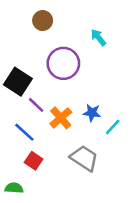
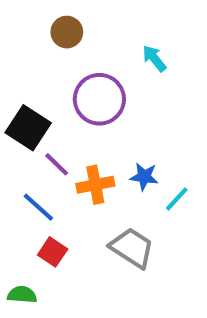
orange cross: (61, 118) -> (95, 185), turned 30

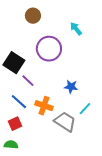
orange cross: (95, 185) -> (44, 106), moved, turned 30
cyan line: (177, 199) -> (85, 109), moved
red square: (53, 252) -> (15, 124), moved, turned 32

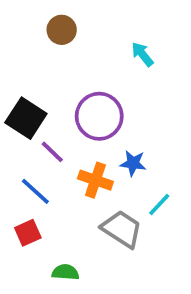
purple circle: (49, 49) -> (99, 116), moved
orange cross: (44, 106) -> (95, 180), moved
green semicircle: (11, 145) -> (65, 272), moved

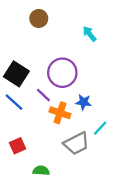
purple line: (52, 152) -> (43, 95), moved
blue line: (35, 191) -> (14, 102), moved
gray trapezoid: (122, 229) -> (76, 143), turned 120

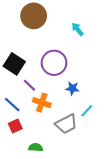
brown circle: (39, 18) -> (34, 16), size x1.6
purple line: (43, 95) -> (30, 85), moved
blue line: (14, 102) -> (12, 105), moved
orange cross: (60, 113) -> (42, 103), moved

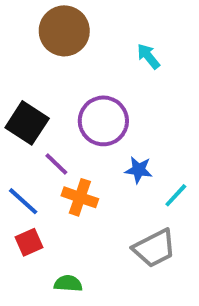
cyan line: (87, 111) -> (176, 195), moved
gray trapezoid: (66, 124) -> (154, 248), moved

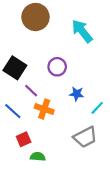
cyan arrow: (148, 56) -> (82, 31), size x1.6
purple circle: (103, 121) -> (57, 67), size x0.7
red square: (29, 242) -> (24, 139), moved

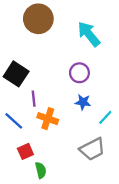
purple circle: (57, 67) -> (79, 73), moved
purple line: (31, 91) -> (34, 99), turned 40
green semicircle: (38, 157) -> (41, 170), turned 72

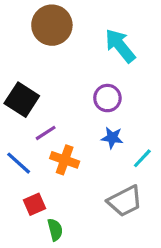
purple line: (34, 99) -> (46, 133), turned 63

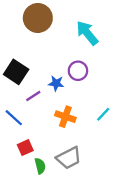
blue star: (112, 138) -> (56, 83), moved
orange cross: (65, 160) -> (65, 117), moved
gray trapezoid: (125, 201) -> (69, 158), moved

